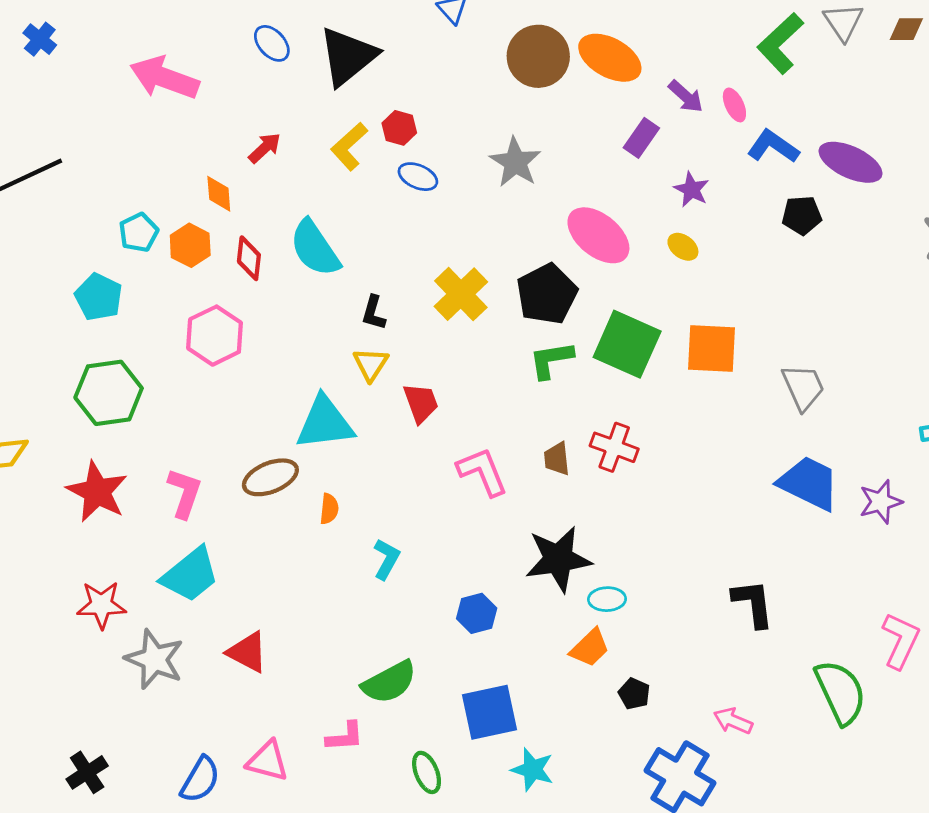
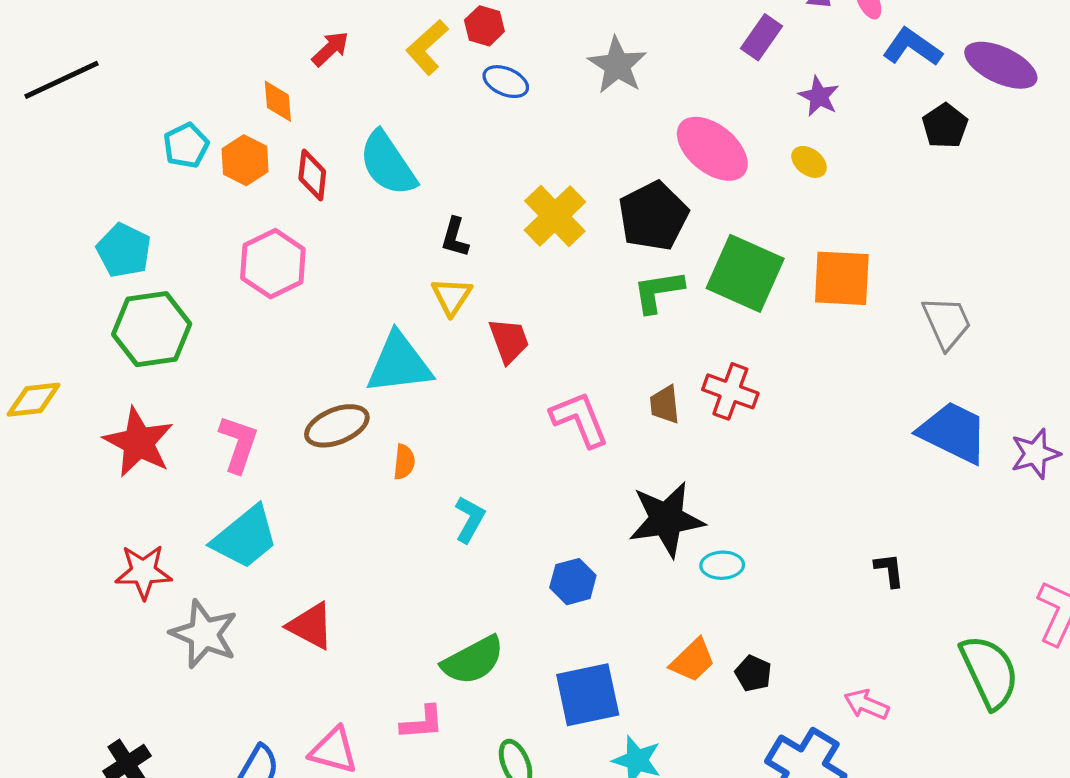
black pentagon: (802, 215) -> (945, 126), turned -30
cyan pentagon: (99, 297) -> (124, 250), moved
black L-shape: (753, 603) -> (889, 570), size x0.6
orange trapezoid: (590, 648) -> (693, 660), moved

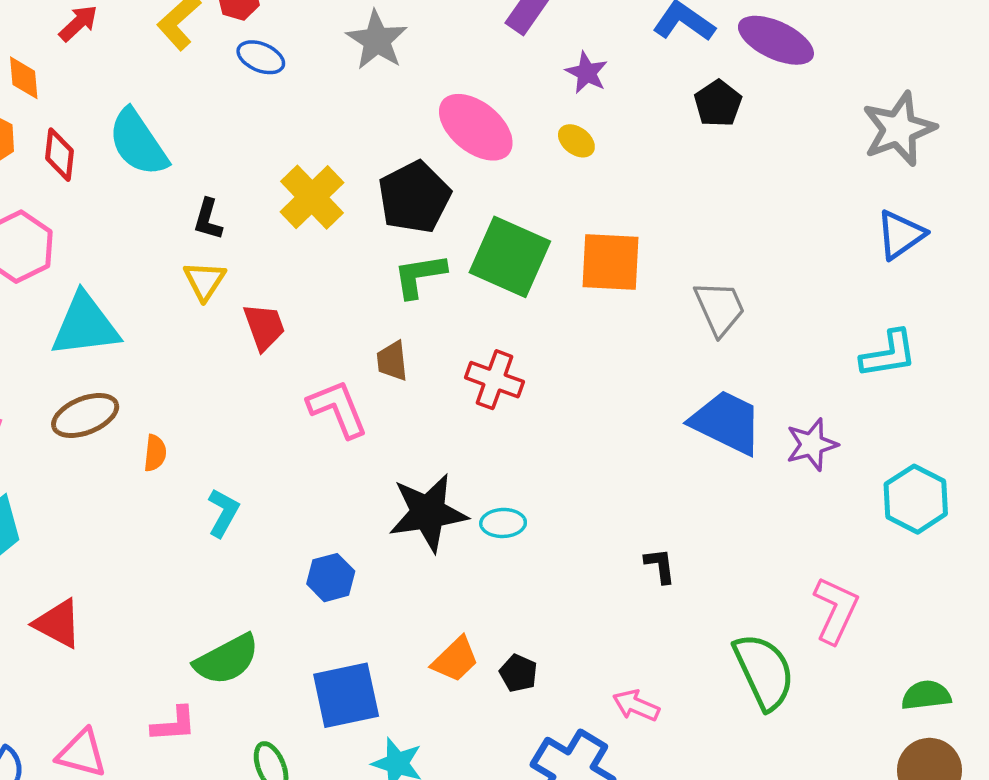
cyan triangle: (399, 364) -> (85, 325), moved
brown trapezoid: (665, 405) -> (392, 361), moved
cyan ellipse: (722, 565) -> (503, 523), moved

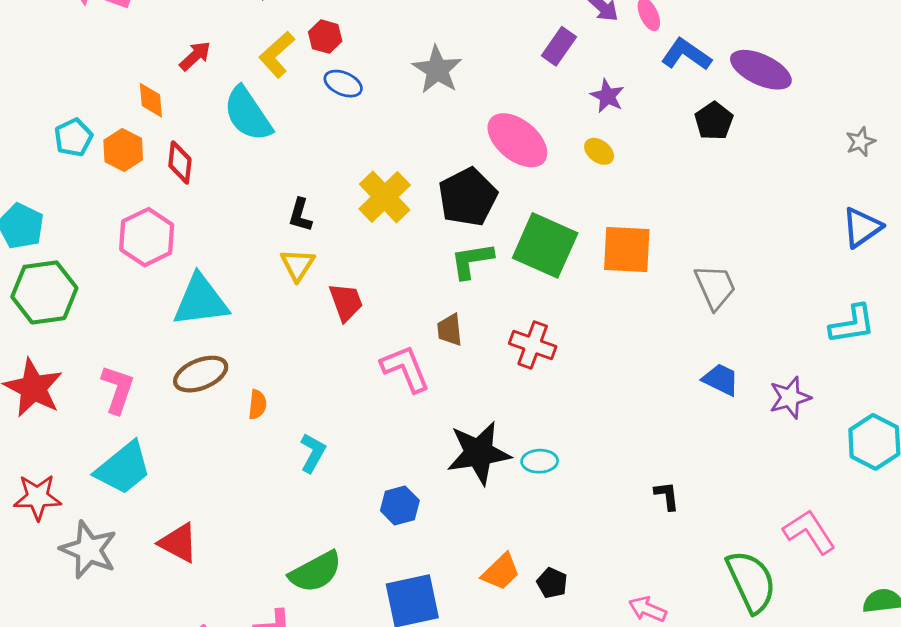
gray star: (899, 129) -> (860, 142), size x0.5
cyan semicircle: (138, 143) -> (248, 114), moved
blue trapezoid: (727, 422) -> (721, 380), size x0.6
pink L-shape: (836, 610) -> (809, 532), turned -58

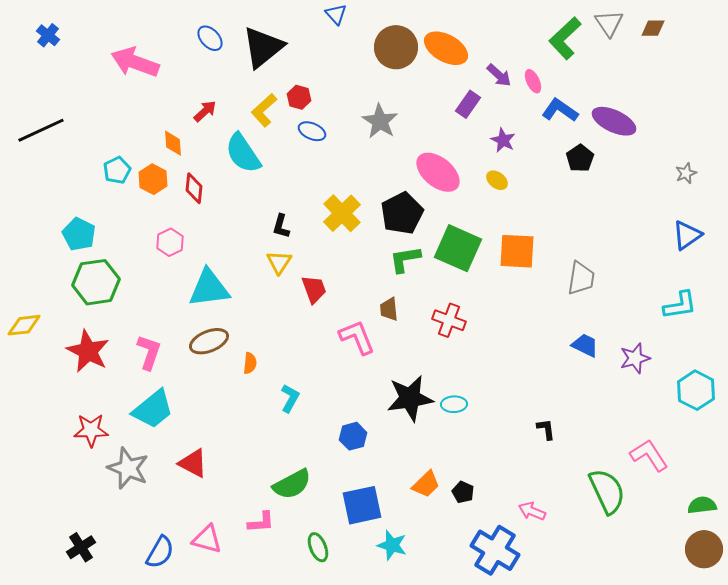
pink hexagon: (147, 237) -> (170, 242), size x0.7
gray trapezoid: (715, 287) -> (581, 278), turned 33

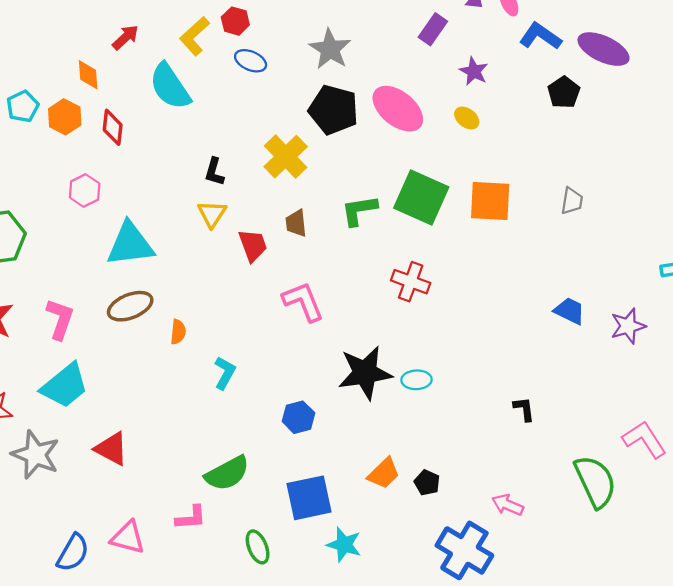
black pentagon: (402, 213) -> (334, 110), moved, turned -30
gray trapezoid: (581, 278) -> (572, 201), moved, size x0.7
brown trapezoid: (389, 309) -> (296, 223), moved

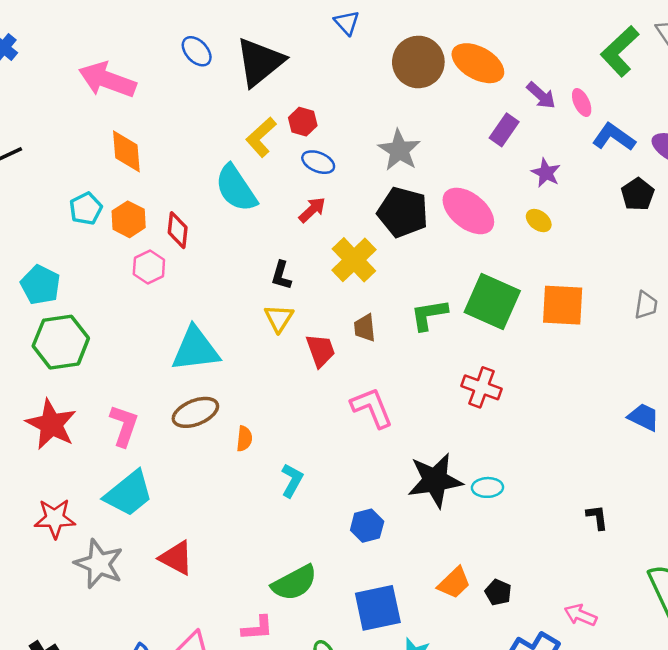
red arrow: (125, 37) -> (312, 210), moved
orange diamond: (88, 75) -> (126, 151), moved, size x1.4
pink hexagon: (85, 190) -> (149, 267), moved

